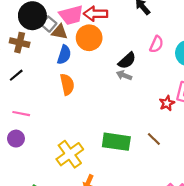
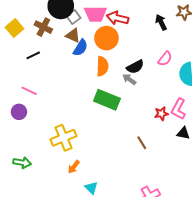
brown triangle: (60, 32) -> (73, 35), moved
orange semicircle: (67, 84) -> (102, 66), moved
green rectangle: (116, 142) -> (107, 100), moved

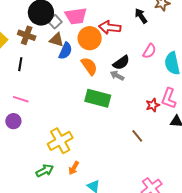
red arrow: (117, 18) -> (110, 27), moved
black line: (33, 55) -> (20, 64), turned -48
orange semicircle: (102, 66) -> (89, 66), turned -30
green arrow: (22, 163) -> (45, 171), moved, turned -30

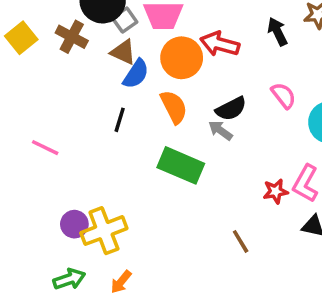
pink semicircle: (149, 51) -> (284, 95), turned -77
black line: (20, 64) -> (120, 120), moved
purple circle: (13, 121) -> (74, 224), moved

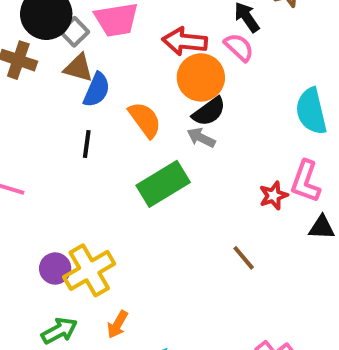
orange circle: (182, 58) -> (201, 77), moved
pink semicircle: (284, 95) -> (239, 47), moved
green rectangle: (181, 165) -> (163, 184), turned -45

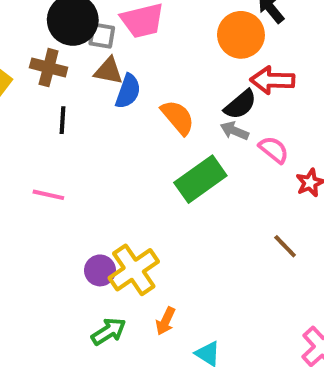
gray square: (74, 32) -> (102, 36), turned -32
red arrow: (185, 41) -> (272, 80), moved
pink semicircle: (239, 47) -> (274, 150), moved
orange circle: (201, 77) -> (241, 35), moved
black line: (87, 144) -> (63, 120), moved

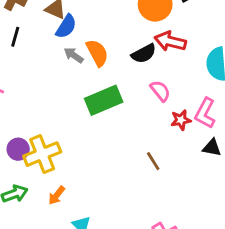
gray arrow: (234, 131) -> (74, 55), moved

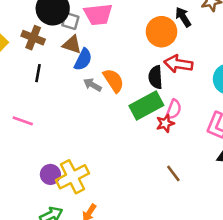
black semicircle: (144, 54) -> (156, 77), turned 120
pink semicircle: (160, 91) -> (174, 109), turned 66
green rectangle: (104, 100) -> (146, 106), moved
red star: (181, 120) -> (165, 123), moved

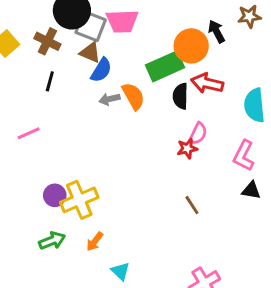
gray square: (70, 21) -> (91, 26), size x1.5
gray arrow: (92, 85) -> (109, 99), turned -48
green rectangle: (146, 106) -> (165, 66), moved
pink line: (23, 121) -> (29, 133), turned -48

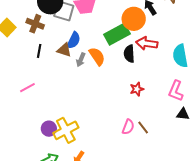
brown triangle: (90, 53) -> (64, 50), moved
gray arrow: (109, 99) -> (81, 60), turned -48
pink semicircle: (198, 134) -> (128, 127), moved

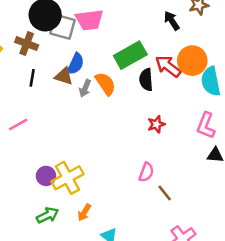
orange circle: (134, 19) -> (192, 61), moved
red arrow: (147, 43) -> (168, 66), turned 30
brown line: (143, 128) -> (165, 193), moved

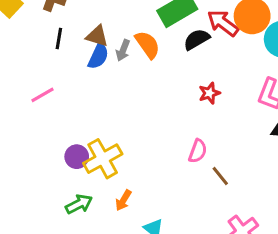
blue semicircle: (76, 64) -> (98, 56), moved
black semicircle: (146, 80) -> (197, 39), turned 65

